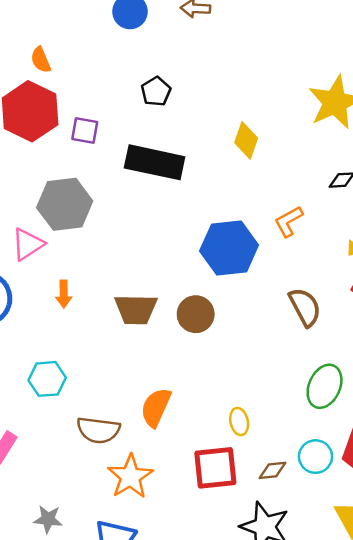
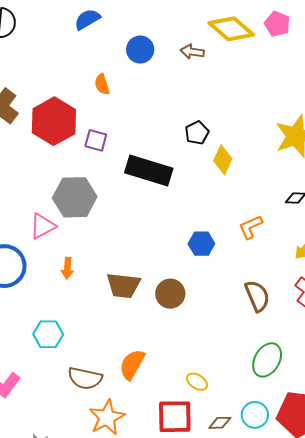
orange semicircle: (41, 60) -> (102, 84), moved
black pentagon: (156, 91) -> (197, 133), moved
blue hexagon: (229, 248) -> (201, 244), size x0.6
yellow ellipse: (239, 422) -> (197, 382), turned -50

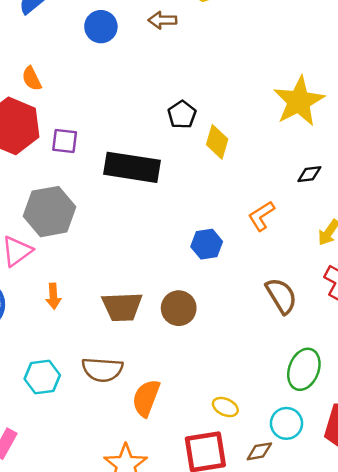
orange semicircle: (102, 84) -> (32, 79), moved
brown semicircle: (85, 378) -> (102, 370), moved
cyan circle: (255, 415) -> (286, 423), moved

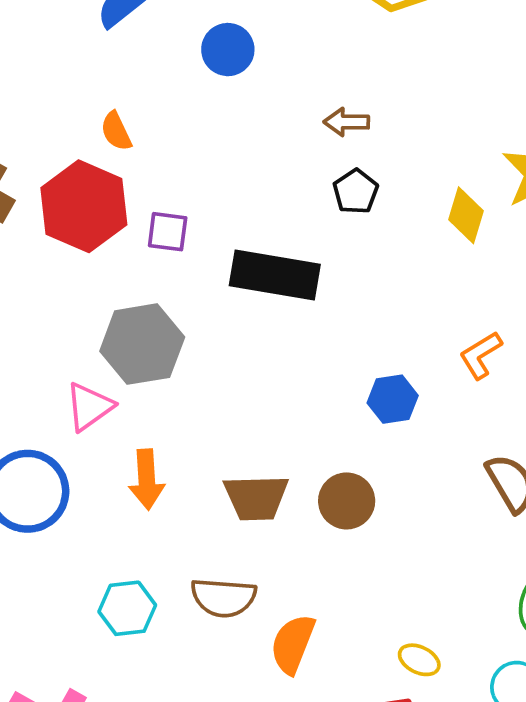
brown arrow: (162, 20) -> (346, 122), moved
yellow diamond: (217, 142) -> (466, 215), moved
orange arrow: (53, 296) -> (147, 479), size x1.4

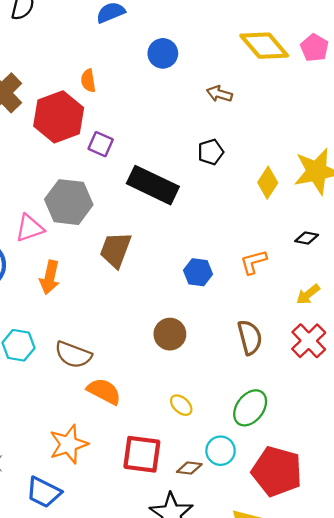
brown arrow: (346, 122) -> (219, 94), moved
brown trapezoid: (256, 498) -> (115, 250), moved, turned 96
brown circle: (347, 501) -> (170, 334), moved
orange semicircle: (293, 644) -> (104, 391), turned 80
yellow ellipse: (419, 660) -> (181, 405), moved

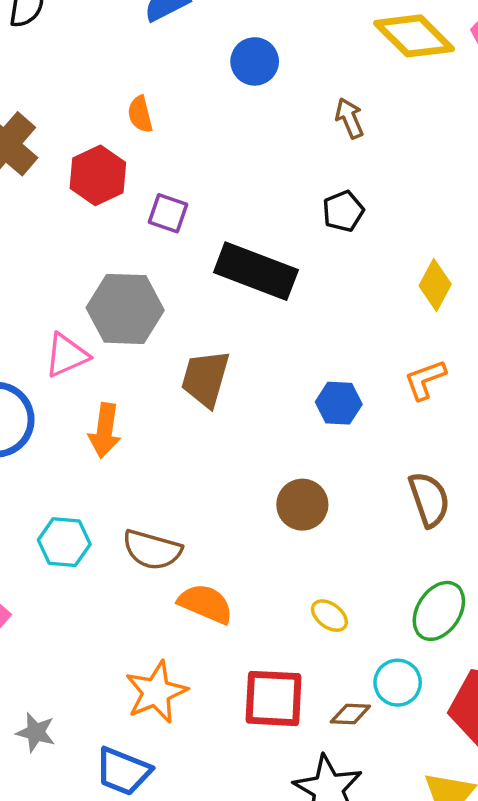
brown arrow: (219, 94) -> (349, 118), turned 55
red hexagon: (59, 117) -> (98, 175), size x0.7
yellow diamond: (268, 183) -> (435, 285), moved

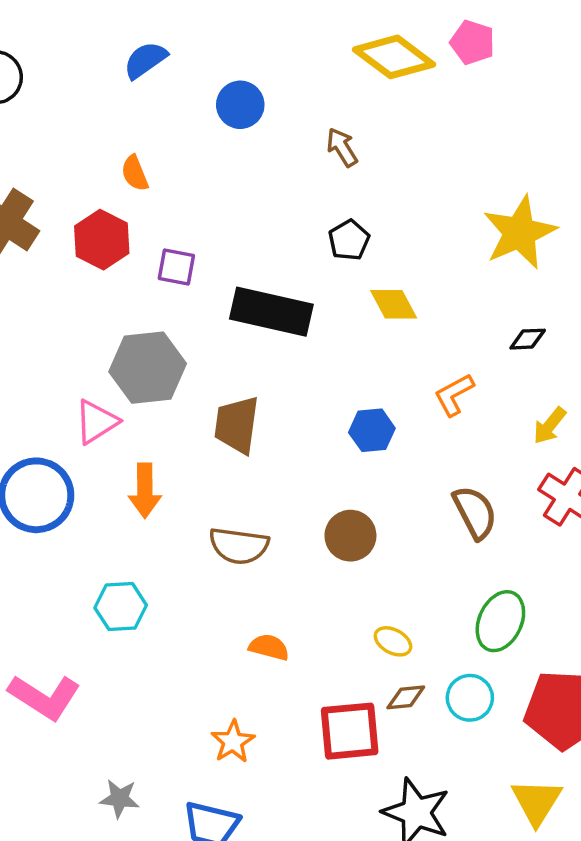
yellow diamond: (435, 285) -> (394, 304), moved, turned -48
brown semicircle: (152, 550) -> (239, 546), moved
orange semicircle: (206, 604) -> (269, 647), size x0.7
orange star: (156, 692) -> (233, 742), size x0.7
brown diamond: (350, 714) -> (406, 697), moved

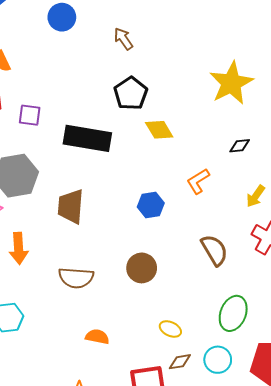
black pentagon: (349, 240) -> (131, 93), size x1.4

